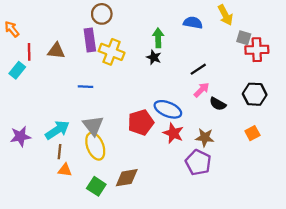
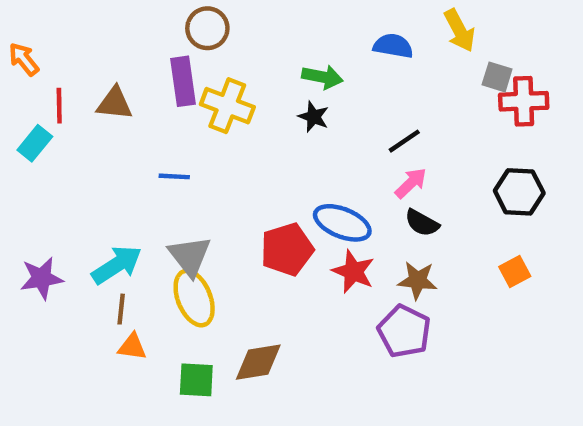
green arrow: (158, 38) -> (322, 77), turned 102
black semicircle: (218, 104) -> (422, 223), moved
green square: (96, 186) -> (196, 380), turned -30

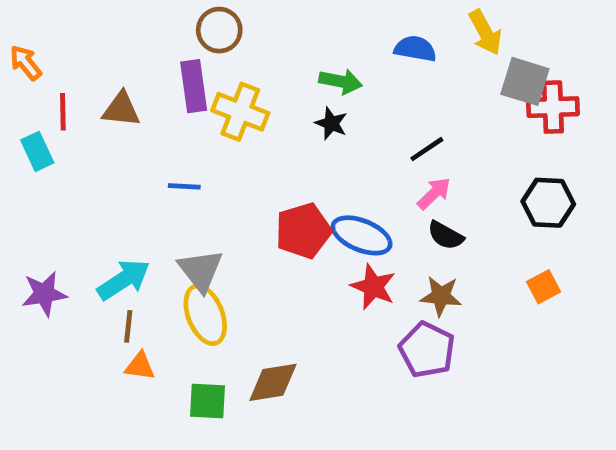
gray square: (497, 77) -> (525, 81), size x1.5
cyan rectangle: (35, 143) -> (37, 151), turned -64
red pentagon: (287, 249) -> (303, 231), moved

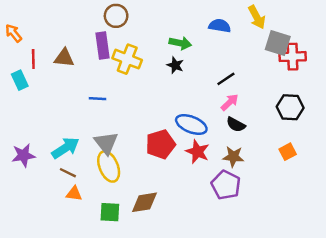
red pentagon: (303, 231) -> (160, 144), moved
brown line: (128, 326) -> (68, 173), turned -70

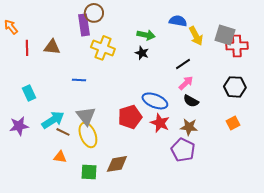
yellow arrow: (257, 17) -> (196, 36), moved
purple rectangle: (102, 45) -> (84, 25), moved
cyan rectangle: (20, 80) -> (29, 93), moved
brown line: (68, 173) -> (63, 132), moved

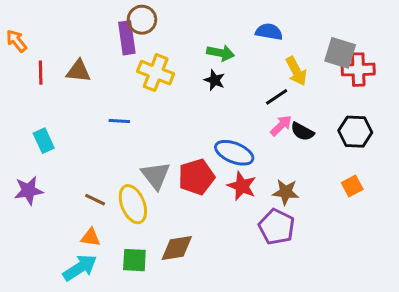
yellow arrow: (196, 36) -> (296, 71), moved
black semicircle: (191, 101) -> (302, 132), moved
gray triangle: (86, 116) -> (156, 175), moved
cyan arrow: (53, 120) -> (80, 268), moved

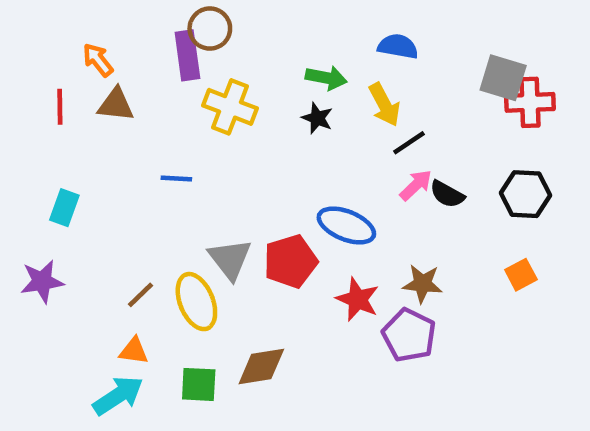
orange arrow: (16, 41) -> (98, 60), moved
yellow arrow: (296, 71) -> (384, 105), moved
cyan rectangle: (44, 141) -> (64, 208), turned 45
red star: (242, 186) -> (358, 299), moved
brown line: (95, 200) -> (140, 295), turned -70

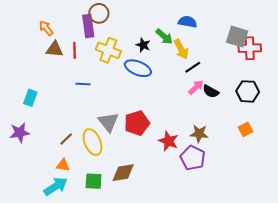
green arrow: (326, 78) -> (164, 37), moved, turned 30
red line: (60, 107) -> (75, 50), moved
black star: (317, 118) -> (143, 45), moved
blue ellipse: (346, 225) -> (138, 68), moved

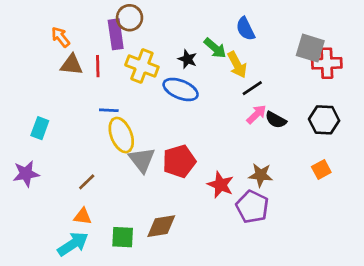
blue semicircle: (187, 22) -> (245, 29), turned -126
yellow ellipse: (93, 142) -> (121, 135), moved

